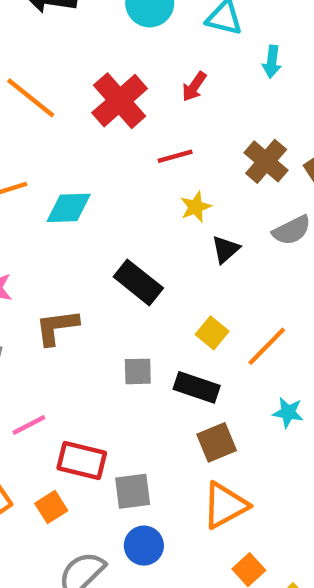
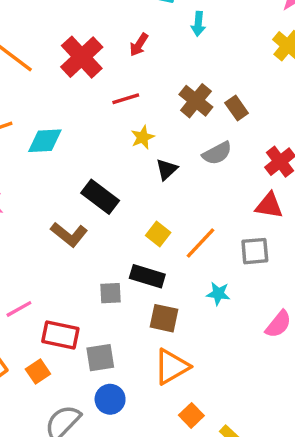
brown L-shape: (57, 327) -> (69, 234), moved, turned -132
gray square: (138, 371) -> (110, 293), moved
brown square: (217, 442) -> (164, 318), turned 36

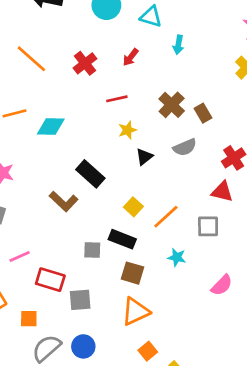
red cross: (82, 57) -> (85, 63), size x0.7
orange square: (38, 371) -> (29, 319), moved, turned 30
blue circle: (110, 399) -> (83, 346), moved

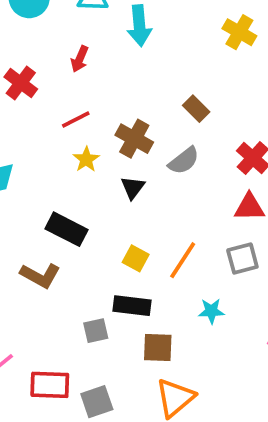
cyan arrow: (178, 45) -> (139, 26), size x1.5
brown cross: (172, 105) -> (134, 139), moved
yellow star: (127, 130) -> (86, 159), moved

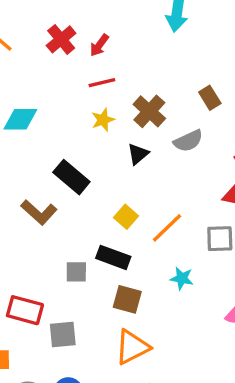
red arrow: (80, 59) -> (99, 45), moved

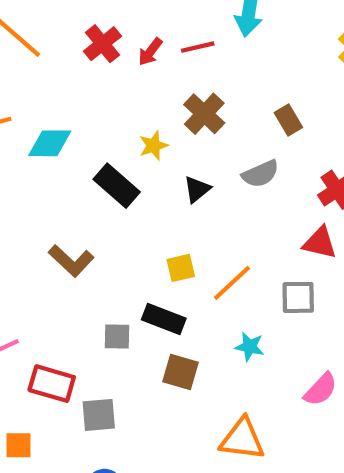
red line: (102, 83) -> (198, 47), moved
brown cross: (149, 111) -> (204, 114), moved
black rectangle: (71, 177) -> (117, 186), moved
yellow square: (126, 217) -> (181, 268), turned 35
orange triangle: (132, 347) -> (242, 439), moved, turned 33

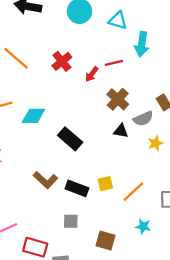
red arrow: (150, 52) -> (92, 74), moved
yellow star: (154, 146) -> (155, 143), moved
gray semicircle: (260, 174) -> (143, 119), moved
black triangle: (197, 189) -> (121, 131), moved, turned 49
black rectangle: (164, 319) -> (77, 188), moved

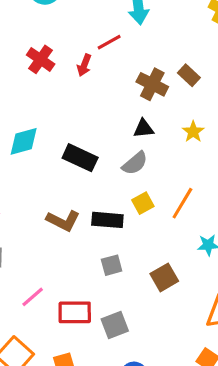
brown cross: (118, 99) -> (152, 84), moved
gray semicircle: (143, 119) -> (135, 163), moved
brown square: (106, 240) -> (164, 277), turned -30

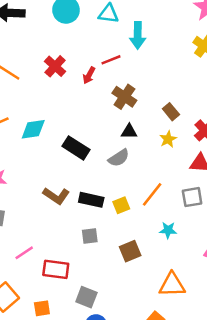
brown rectangle: (189, 75) -> (171, 112), moved
brown cross: (152, 84) -> (124, 97), moved
yellow square: (143, 203) -> (121, 205), moved
gray square: (115, 325) -> (86, 297), moved, turned 35

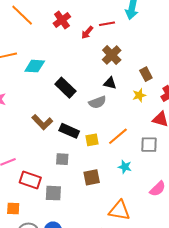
gray square: (86, 297) -> (53, 193), moved, turned -30

